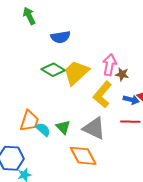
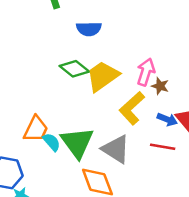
green triangle: (63, 127) -> (77, 143), size x1.8

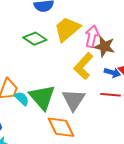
yellow trapezoid: (103, 76) -> (67, 29), moved
brown star: (160, 86) -> (104, 46), size x1.5
gray triangle: (116, 149) -> (73, 100), turned 35

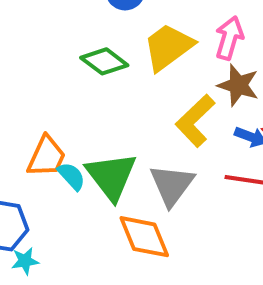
pink arrow: (92, 36) -> (229, 38), moved

